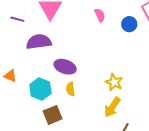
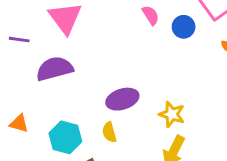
pink semicircle: (100, 15) -> (151, 15), moved
purple ellipse: (65, 67) -> (122, 99), moved, turned -30

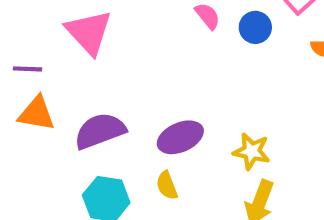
purple semicircle: (55, 69) -> (100, 131), moved
orange triangle: (19, 124) -> (37, 114), moved, size x1.4

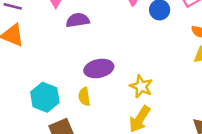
purple semicircle: (100, 131) -> (78, 20), moved, size x0.7

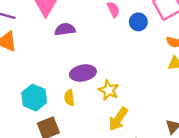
yellow star: (141, 86) -> (109, 90), moved

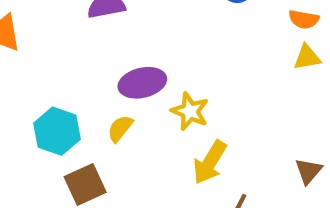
yellow semicircle: (69, 98) -> (120, 129), turned 49

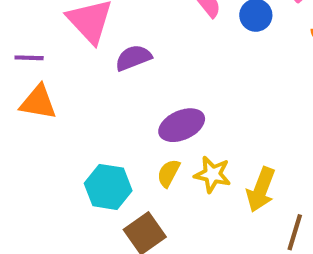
yellow star: (190, 111) -> (213, 174), moved

